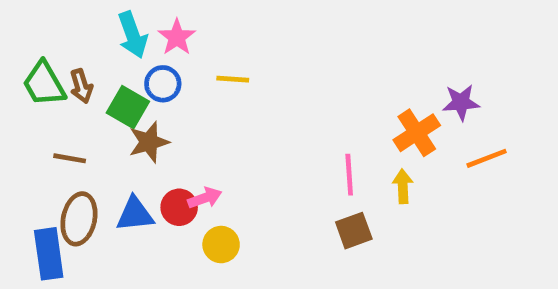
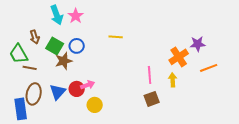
yellow line: (233, 79) -> (116, 37), moved
green trapezoid: (44, 84) -> (19, 54), moved
blue circle: (163, 84) -> (77, 46), moved
blue triangle: (135, 214) -> (58, 92), turned -42

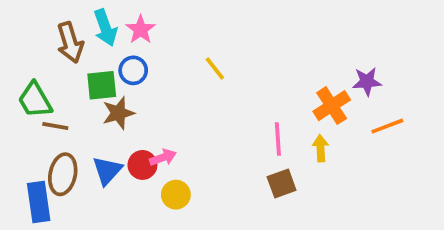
brown arrow: (35, 37) -> (70, 43), moved, size x1.5
yellow line: (116, 37) -> (215, 69), turned 48
green square: (55, 46) -> (102, 85), turned -36
blue circle: (77, 46) -> (133, 70), moved

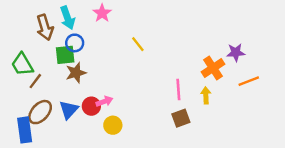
pink star: (141, 30) -> (102, 13), moved
blue circle: (133, 70) -> (75, 43), moved
brown line: (55, 126) -> (35, 81), turned -63
brown ellipse: (63, 174) -> (40, 112), turned 30

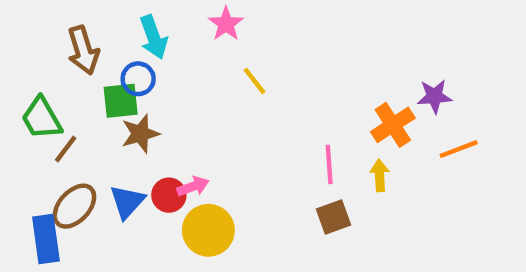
pink star: (102, 13) -> (226, 24), moved
cyan arrow: (68, 18) -> (154, 37), moved
yellow circle: (113, 125) -> (208, 230), size x1.5

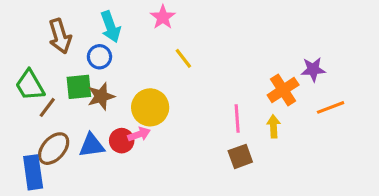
green square: (121, 101) -> (79, 87), moved
blue triangle: (127, 202) -> (92, 145), turned 40
yellow circle: (208, 230) -> (150, 107), moved

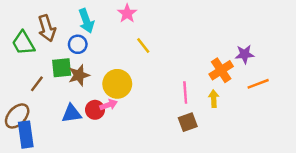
green trapezoid: (30, 85) -> (23, 43), moved
brown ellipse: (54, 149) -> (17, 116), moved

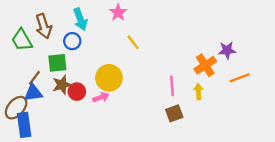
brown star: (79, 75) -> (62, 85), moved
red circle: (95, 110) -> (77, 92), moved
blue triangle: (72, 114) -> (33, 93), moved

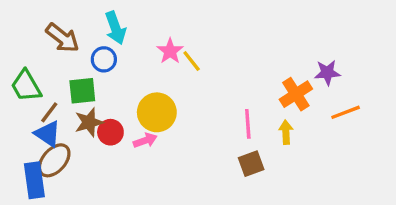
pink star: (118, 12) -> (170, 51), moved
brown arrow: (44, 26) -> (62, 38), turned -35
green trapezoid: (22, 40) -> (26, 86), moved
blue triangle: (33, 93) -> (48, 134), turned 42
brown ellipse: (16, 108) -> (54, 160), moved

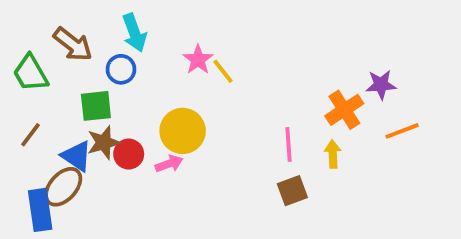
green trapezoid: (26, 86) -> (30, 73), moved
brown line: (49, 112) -> (30, 135), moved
blue triangle: (48, 134) -> (77, 156), moved

